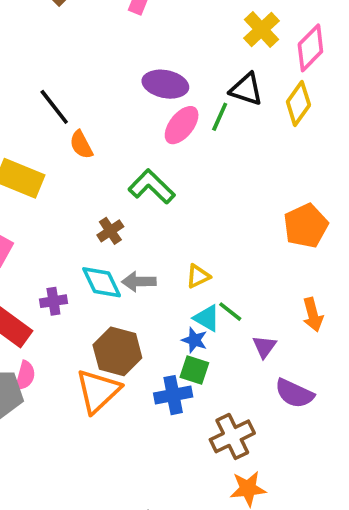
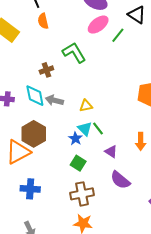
green line: (220, 117) -> (118, 35), moved
purple triangle: (264, 347) -> (111, 151), turned -48
green square: (194, 370) -> (78, 163), moved
blue cross: (173, 395) -> (30, 189), moved

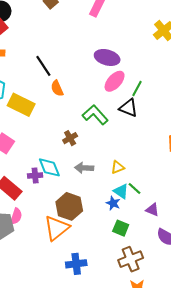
black triangle: (137, 15) -> (128, 108), moved
cyan diamond: (35, 96) -> (49, 167), moved

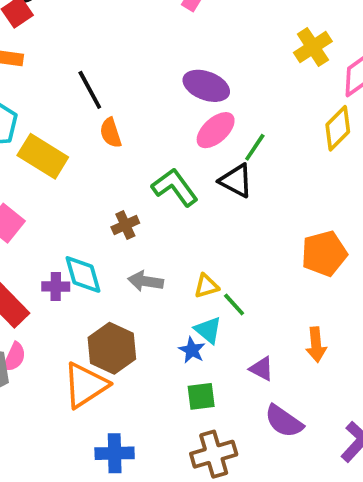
green line: (134, 189) -> (234, 304), moved
green square: (121, 228) -> (201, 396), turned -35

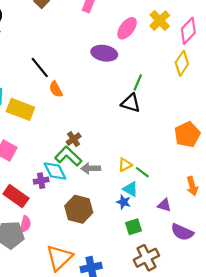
pink ellipse: (216, 130) -> (127, 28), moved
green L-shape: (175, 187) -> (68, 156), moved
orange triangle: (85, 385) -> (59, 258), moved

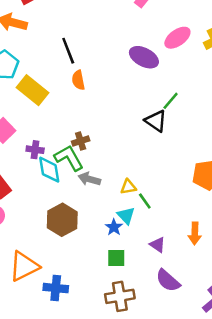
purple cross: (41, 181) -> (35, 150), moved

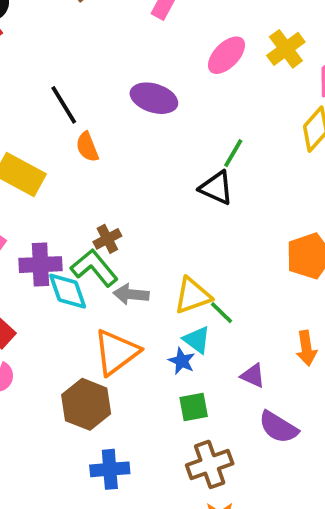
purple ellipse: (144, 57) -> (154, 98), moved
purple cross: (35, 150) -> (40, 265), size x1.5
yellow triangle: (128, 187) -> (193, 296), size x1.5
brown hexagon: (62, 220) -> (86, 404), moved
orange triangle: (24, 266) -> (116, 352), moved

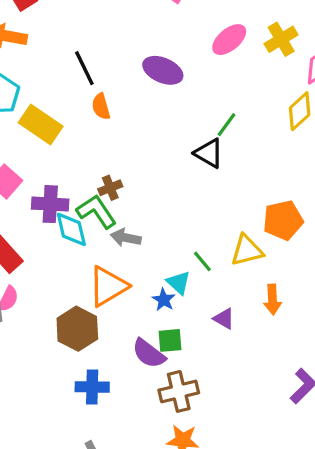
yellow triangle: (193, 296) -> (247, 250), moved
purple semicircle: (278, 427) -> (149, 354), moved

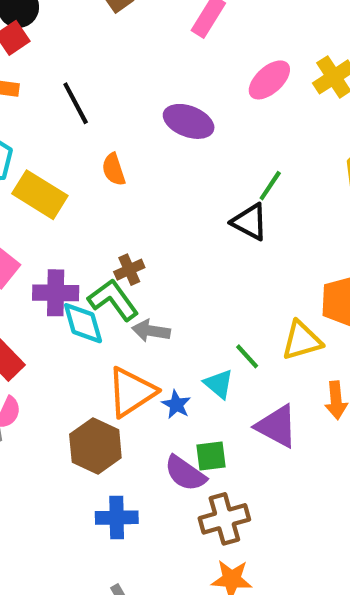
black line: (84, 68) -> (76, 103), moved
blue star: (164, 300) -> (176, 405), moved
purple triangle: (224, 319) -> (277, 426), size x1.6

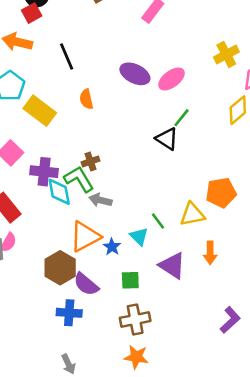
pink ellipse: (269, 80) -> (171, 79), moved
purple semicircle: (185, 473) -> (86, 284), moved

